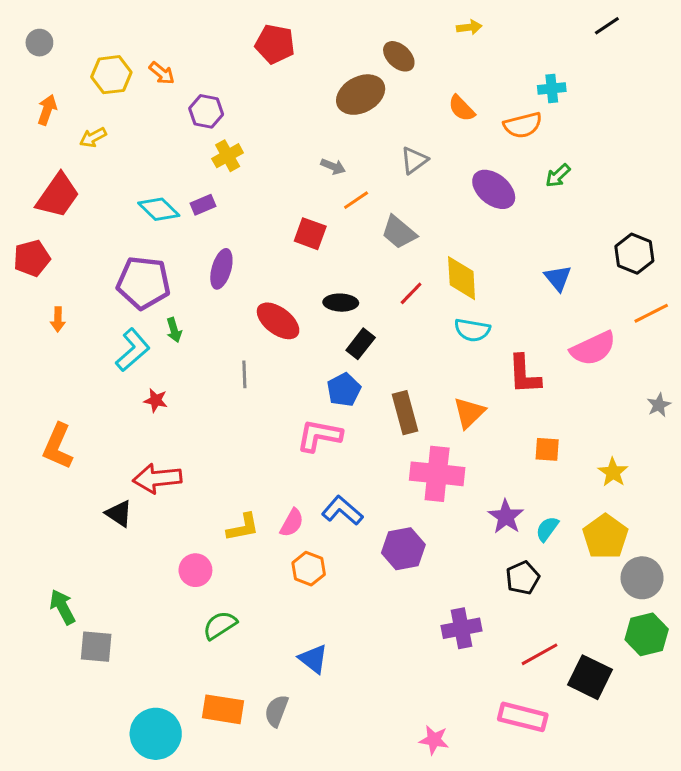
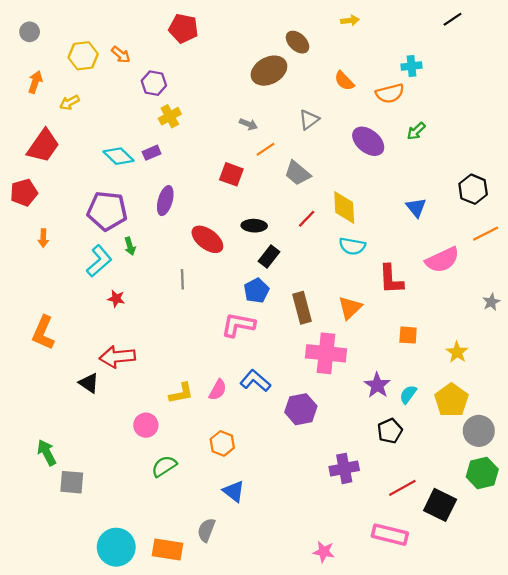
red pentagon: (275, 44) -> (183, 28), moved
orange hexagon: (309, 569) -> (222, 443), moved
orange rectangle: (223, 709) -> (168, 549), moved

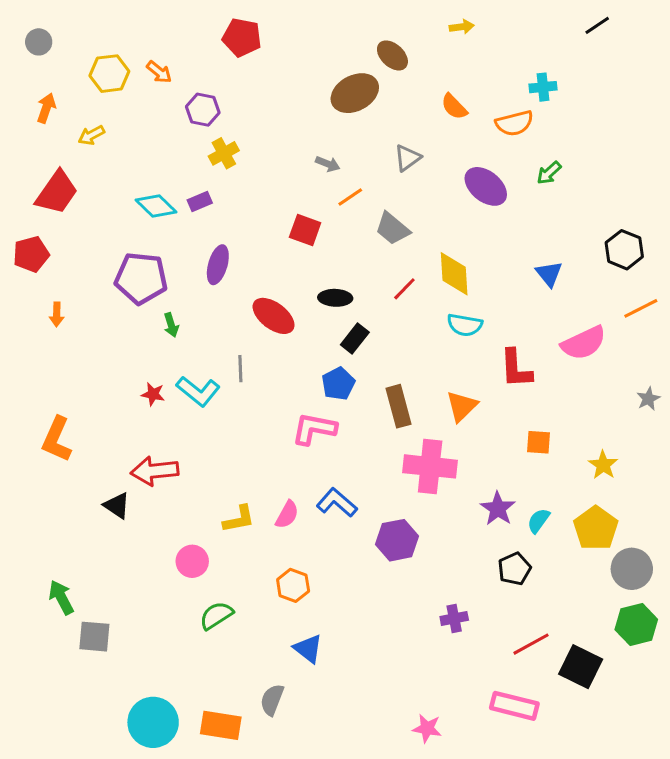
cyan L-shape: (99, 261) -> (198, 391), moved, turned 80
purple cross: (344, 468) -> (454, 618), size x0.7

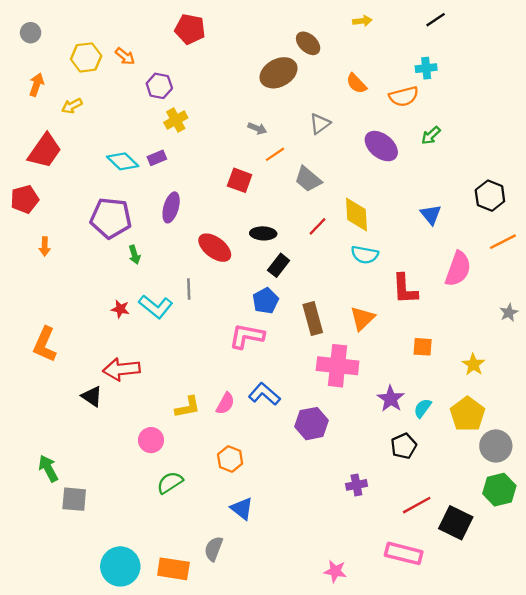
black line: (597, 25) -> (436, 20), moved
pink semicircle: (584, 343) -> (458, 269), turned -45

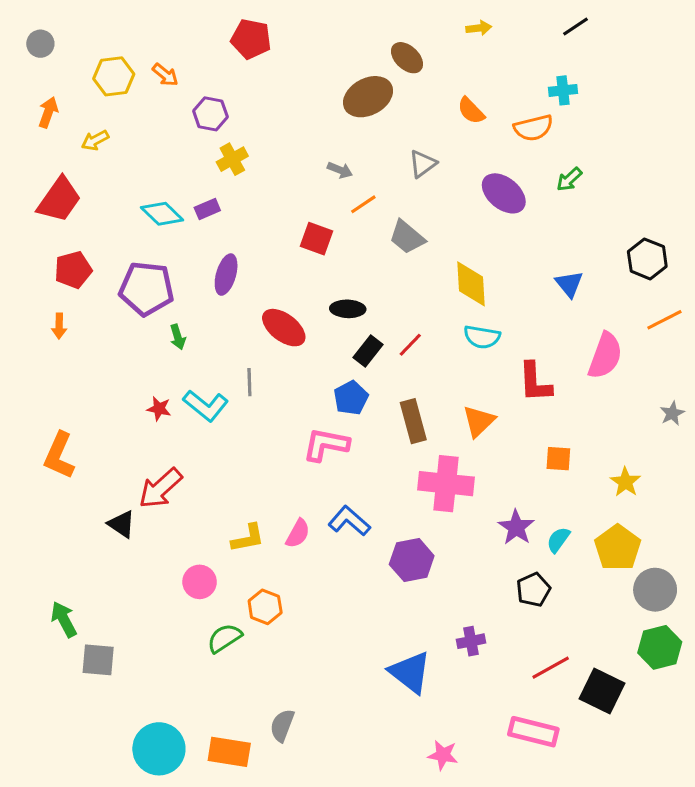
red pentagon: (25, 199) -> (73, 270), moved
red line: (317, 226) -> (410, 345), moved
red arrow: (121, 369) -> (161, 488), turned -36
orange hexagon: (230, 459) -> (265, 607), moved
blue triangle: (242, 509) -> (410, 672), moved, size x1.4

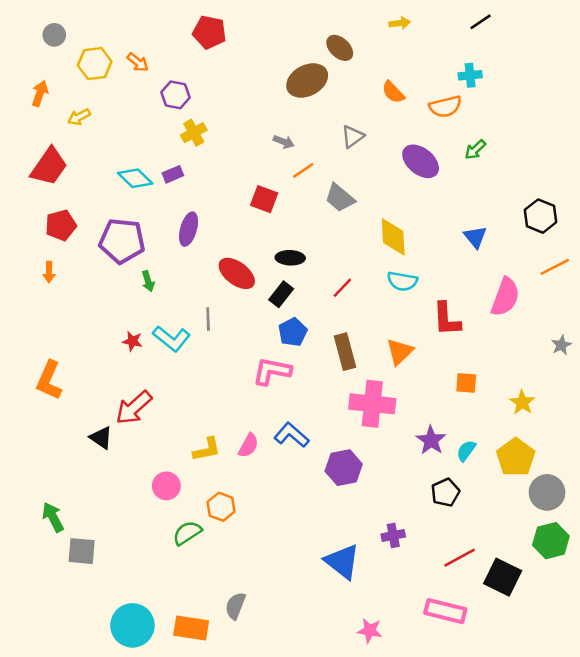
gray circle: (40, 44) -> (54, 35), moved
black rectangle: (368, 351) -> (281, 294), moved

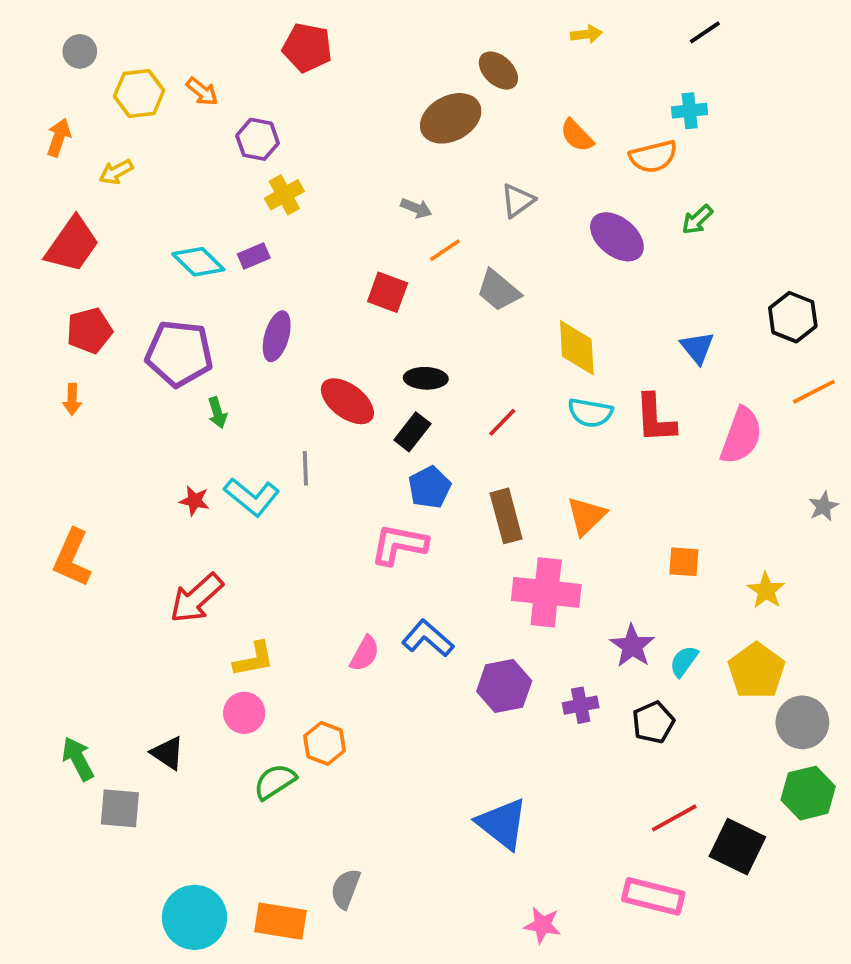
red L-shape: (447, 319) -> (655, 418), moved
black triangle: (101, 438) -> (168, 753), moved
yellow L-shape: (207, 449) -> (254, 659), moved
purple cross: (393, 535) -> (581, 705), moved

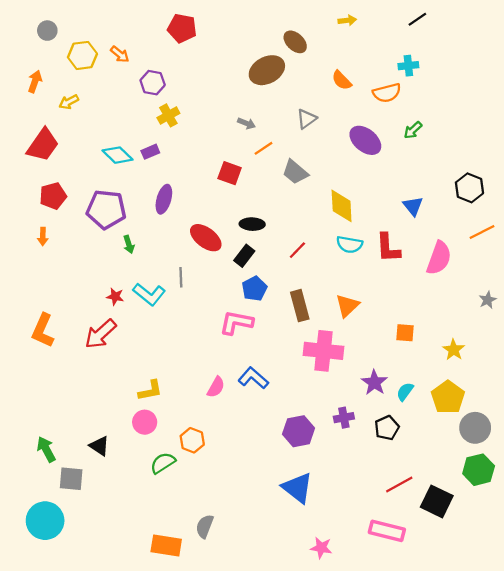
red arrow: (196, 598) -> (101, 334), moved
purple hexagon: (504, 686) -> (299, 431), moved
cyan circle: (194, 917) -> (45, 521), moved

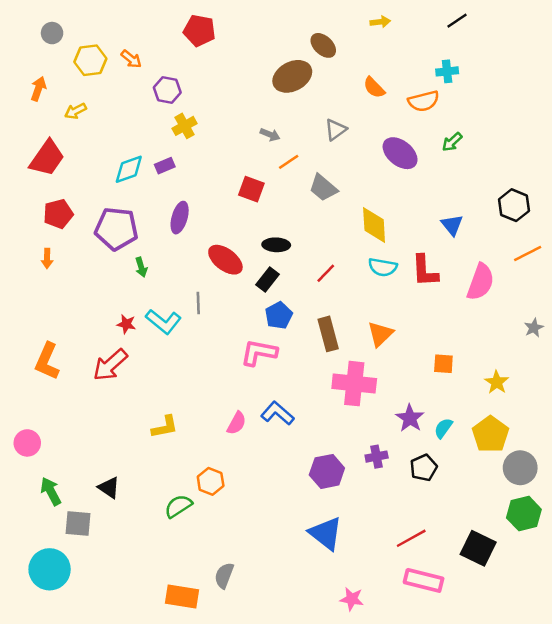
cyan diamond: (117, 155) -> (129, 169), turned -64
pink circle: (145, 422) -> (27, 443), moved
red line: (399, 484) -> (411, 538), moved

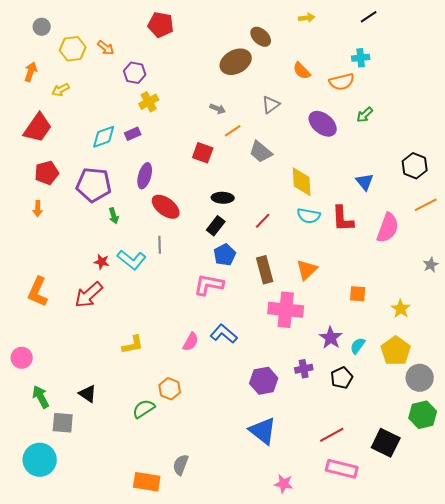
red ellipse: (225, 260) -> (166, 207), moved

